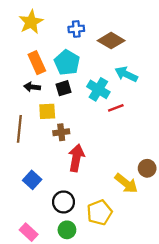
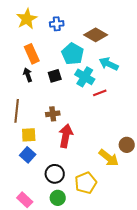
blue cross: (76, 29) -> (57, 24), moved
cyan pentagon: (67, 63) -> (73, 54), moved
black arrow: (32, 87) -> (28, 75), turned 64
yellow square: (47, 111) -> (29, 135), moved

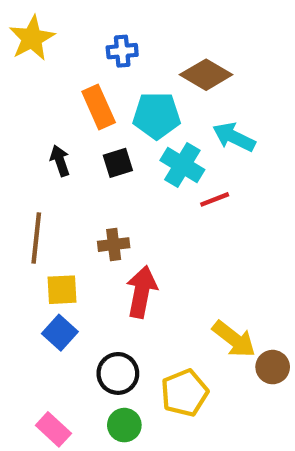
yellow star: (27, 19) -> (32, 38), moved
orange rectangle: (32, 54) -> (99, 107), moved
cyan pentagon: (73, 54) -> (157, 116), turned -30
brown circle: (127, 145) -> (273, 367), moved

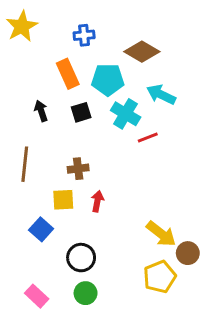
yellow square: (62, 290) -> (63, 200), moved
red arrow: (142, 292) -> (97, 201), size x0.6
yellow pentagon: (185, 393) -> (160, 277), moved

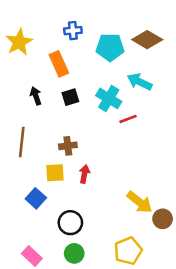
yellow star: (22, 26) -> (19, 42), moved
brown diamond: (142, 52) -> (147, 40), moved
cyan pentagon: (108, 80) -> (110, 47), moved
yellow pentagon: (160, 277) -> (128, 251), moved

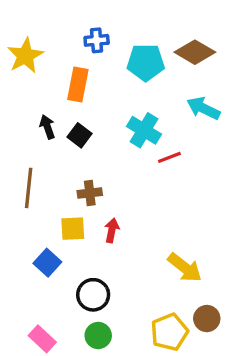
orange rectangle: (59, 64) -> (78, 84), turned 35
cyan arrow: (140, 82) -> (203, 108), moved
black square: (70, 97) -> (80, 135), moved, turned -36
brown circle: (163, 219) -> (207, 319), moved

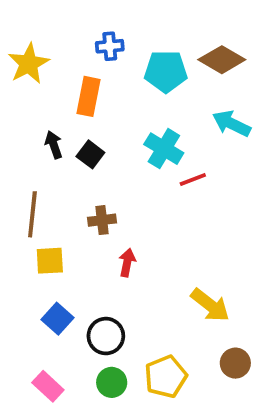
yellow square: (73, 229) -> (50, 261), moved
blue square: (47, 263) -> (58, 319), moved
yellow pentagon: (169, 332) -> (166, 377), moved

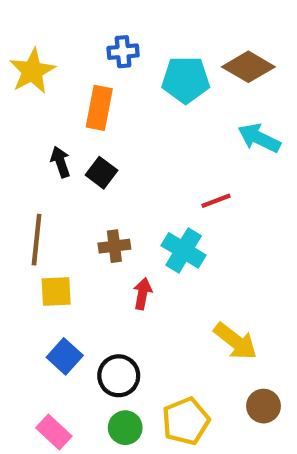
cyan cross: (164, 149) -> (184, 250), moved

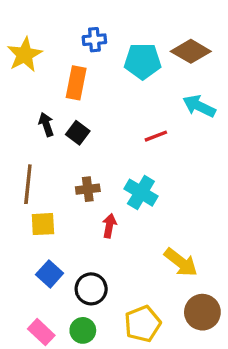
red line: (216, 201) -> (156, 136), moved
brown circle: (264, 406) -> (202, 312), size x1.4
green circle: (125, 428) -> (83, 330), moved

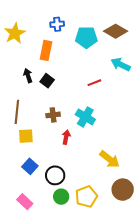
green circle: (83, 330) -> (61, 197), moved

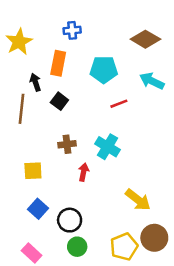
cyan pentagon: (86, 37) -> (104, 70), moved
black arrow: (28, 76) -> (35, 82), moved
brown line: (17, 112) -> (22, 109), moved
yellow pentagon: (86, 197) -> (124, 247), moved

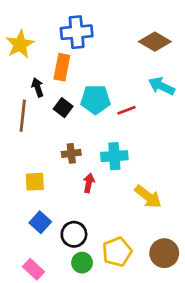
blue cross: (72, 30) -> (77, 32), size x1.6
cyan pentagon: (104, 70) -> (95, 100), moved
cyan cross: (108, 147) -> (114, 156), turned -35
yellow arrow: (138, 200) -> (148, 197), moved
yellow pentagon: (124, 247) -> (117, 252), moved

